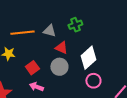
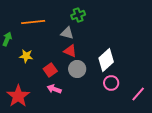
green cross: (75, 25) -> (78, 15), moved
orange line: (22, 33) -> (33, 22), moved
red triangle: (61, 48) -> (70, 51), moved

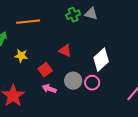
gray triangle: (67, 33) -> (91, 14), moved
gray circle: (77, 69) -> (73, 81), moved
pink circle: (111, 83) -> (92, 83), moved

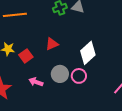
red triangle: (65, 51) -> (52, 44), turned -48
red square: (45, 70) -> (26, 56), moved

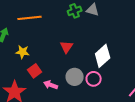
red triangle: (52, 44) -> (67, 47), turned -32
red square: (26, 56) -> (35, 71), moved

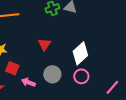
red square: (35, 71) -> (12, 68), turned -32
pink circle: (94, 79) -> (81, 76), moved

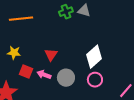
red triangle: (44, 44) -> (51, 55), moved
pink arrow: (28, 82) -> (44, 75), moved

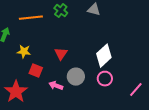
green cross: (66, 12) -> (61, 11), moved, turned -32
pink arrow: (44, 75) -> (56, 86), moved

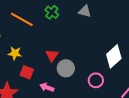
orange line: (31, 18) -> (22, 19), turned 35
white diamond: (104, 56) -> (114, 56), moved
gray circle: (76, 77) -> (66, 68), moved

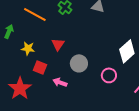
red triangle: (52, 55) -> (58, 44), moved

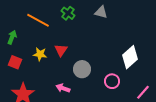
yellow star: (28, 48) -> (40, 54), moved
red square: (40, 67) -> (15, 62), moved

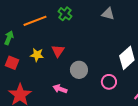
gray triangle: (101, 12) -> (108, 14), moved
orange line: (38, 20) -> (35, 21), turned -50

